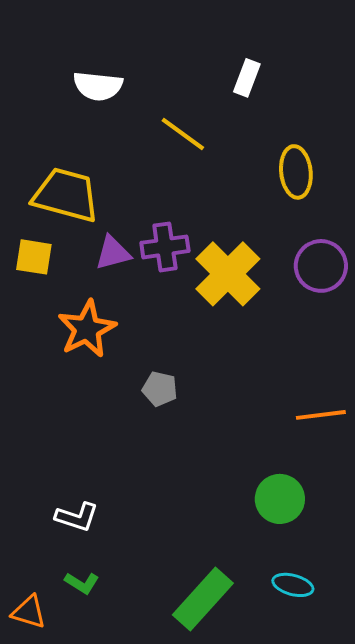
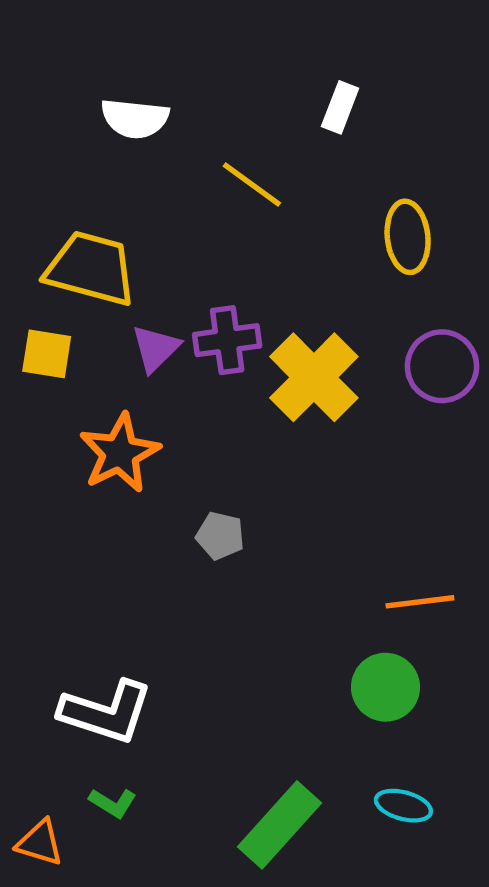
purple triangle: (113, 253) -> (156, 348), turned -30
orange line: (321, 415) -> (420, 602), moved
white L-shape: (77, 517) -> (106, 712), size x1.6

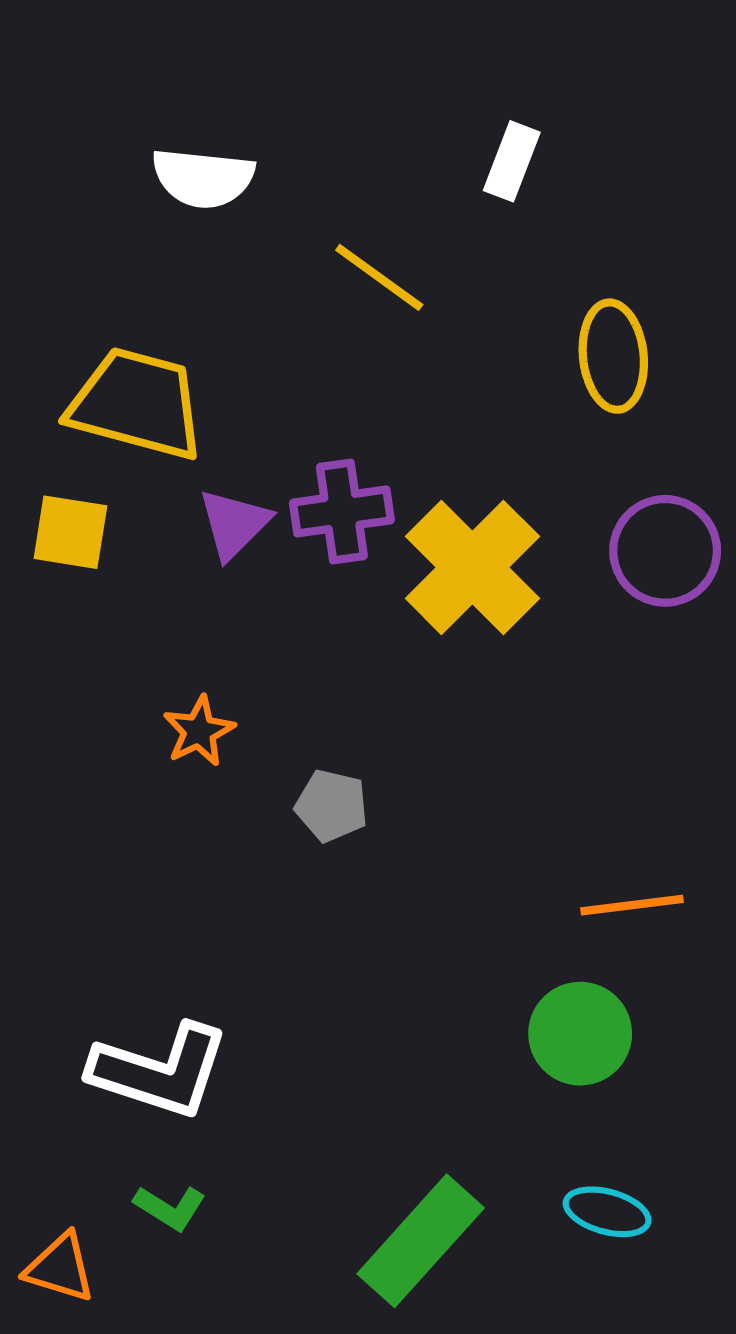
orange star: (120, 453) -> (199, 731), moved, size x0.6

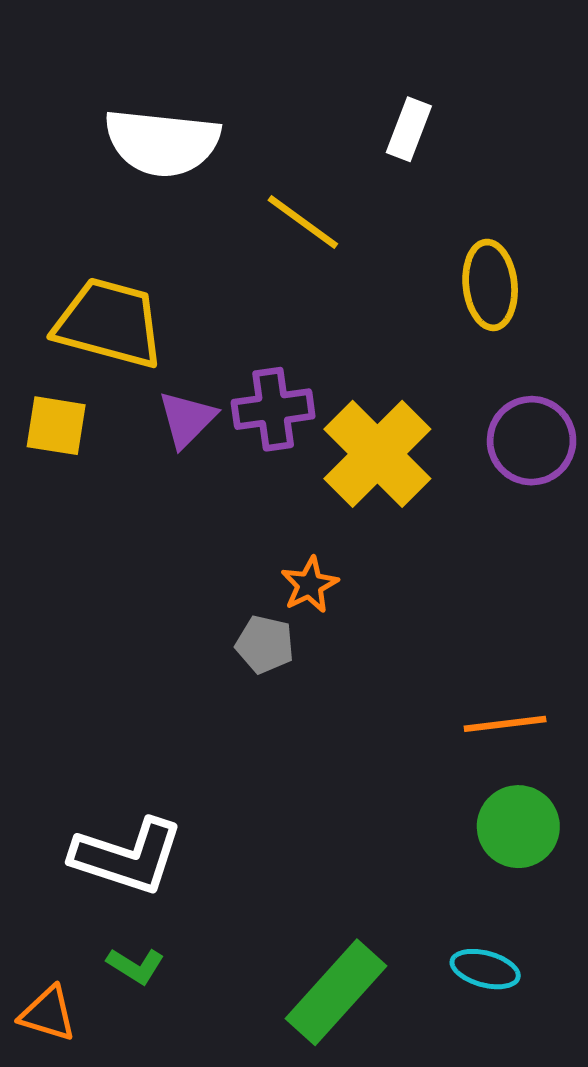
white semicircle: (203, 178) -> (162, 142), size x1.4
orange star: (199, 731) -> (310, 585), moved
green circle: (580, 1034) -> (518, 827), moved

